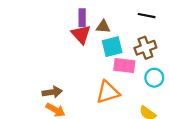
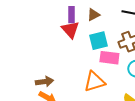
brown triangle: (103, 27) -> (93, 15), moved, turned -32

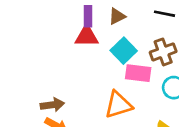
red triangle: (70, 30) -> (87, 36), turned -48
cyan square: (98, 41) -> (124, 51), turned -30

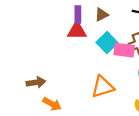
pink rectangle: (138, 73) -> (124, 50), moved
brown arrow: (52, 105) -> (36, 82), moved

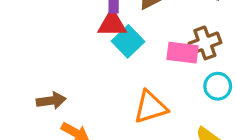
cyan square: (107, 43) -> (128, 41), moved

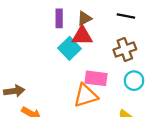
red triangle: (112, 24) -> (82, 36), moved
pink rectangle: (182, 53) -> (96, 78), moved

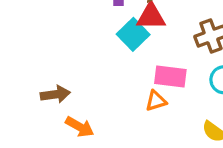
orange triangle: (86, 96) -> (156, 101), size x0.6

